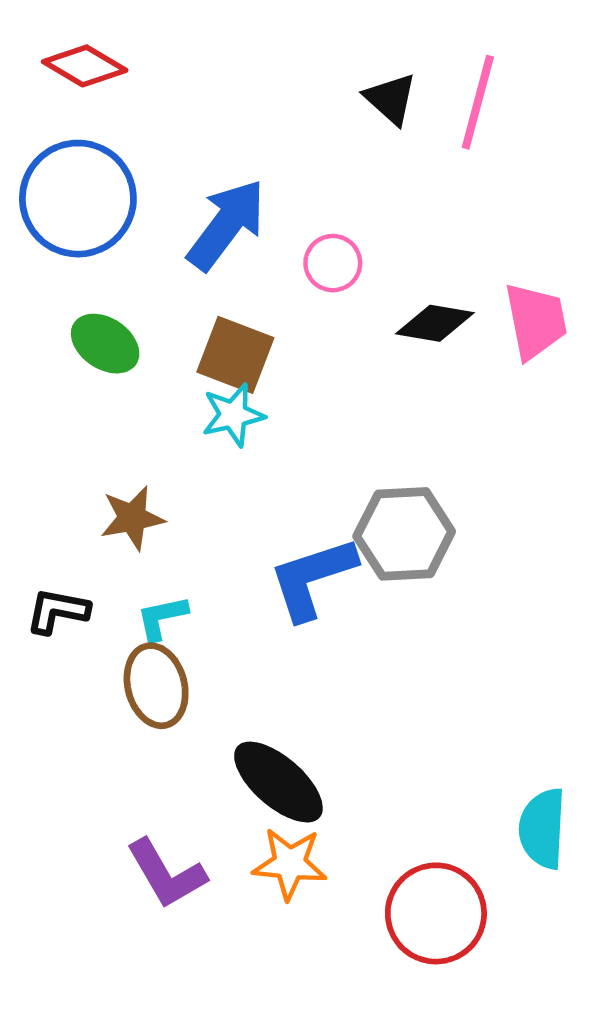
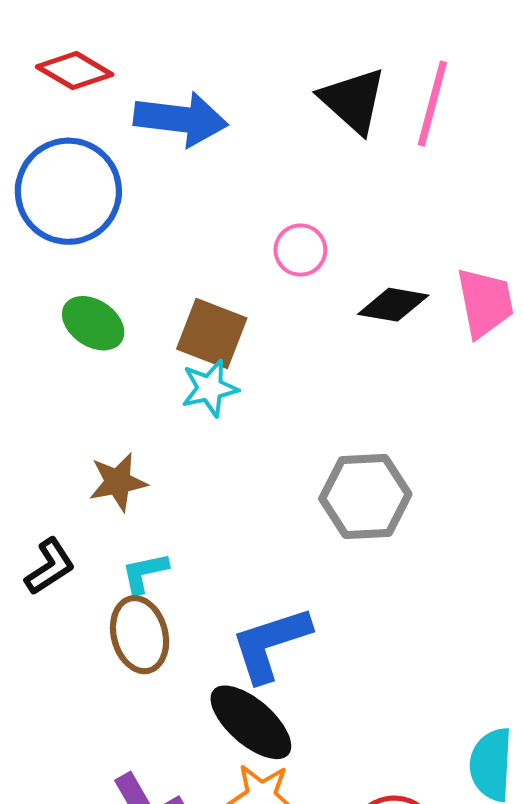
black triangle: (391, 99) -> (353, 100), size x1.4
blue arrow: (226, 225) -> (181, 119), moved, turned 60
blue L-shape: (312, 578) -> (270, 644), moved
black L-shape: (58, 611) -> (50, 567), turned 136

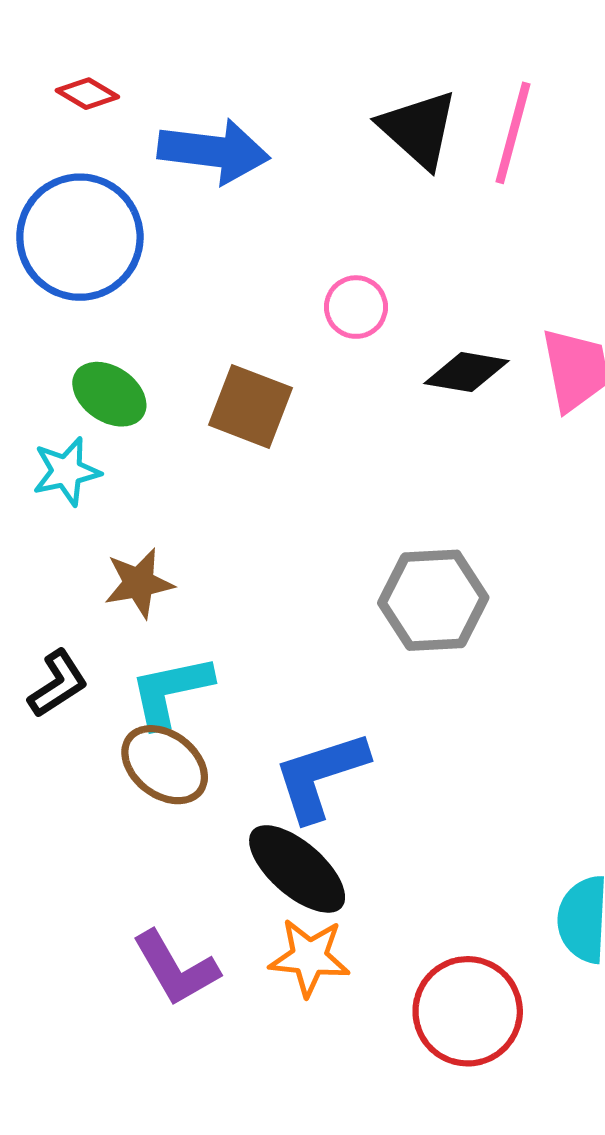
red diamond: (75, 71) -> (87, 94), size x0.7
cyan star: (210, 388) -> (66, 471), moved
cyan L-shape: (145, 573) -> (171, 691), size x1.5
brown ellipse: (140, 635) -> (165, 765), turned -38

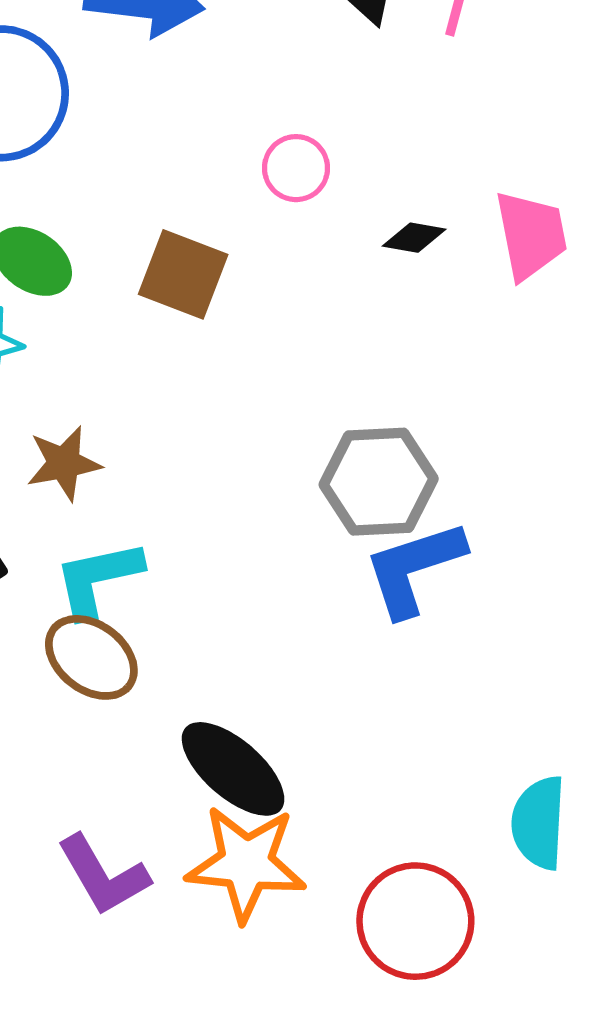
black diamond: (466, 372) -> (414, 238), size x0.7
blue L-shape: (320, 776) -> (414, 568), moved
orange star: (309, 957) -> (246, 863), size x1.4

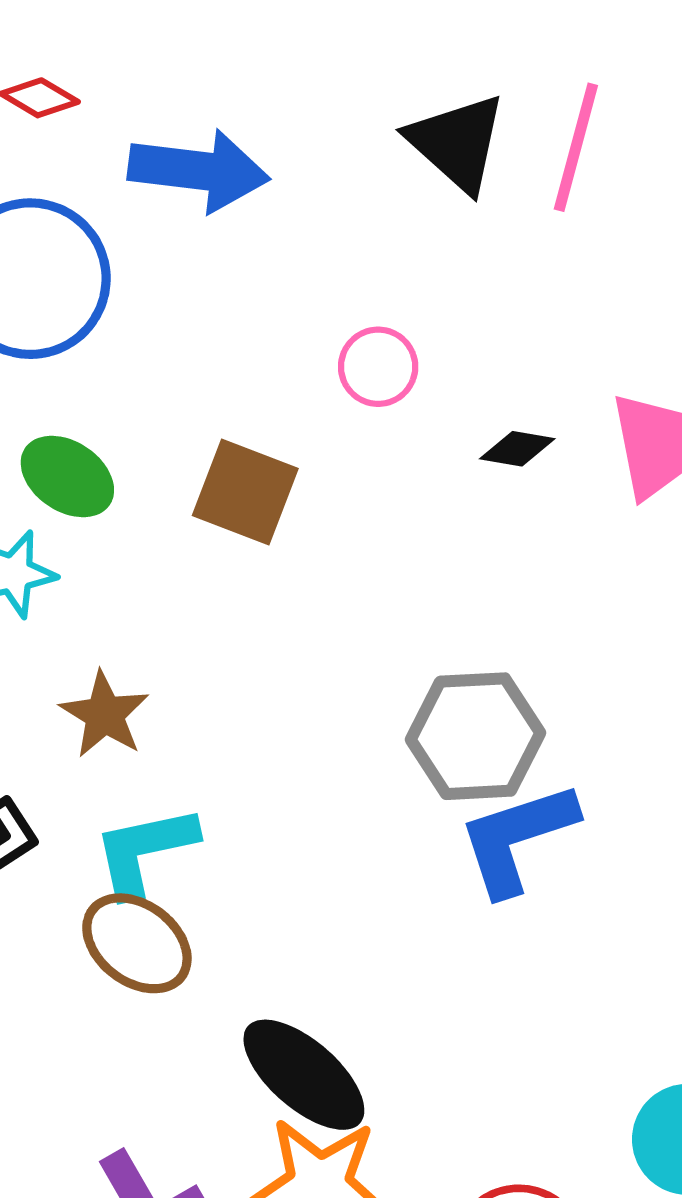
brown star: (64, 463) -> (105, 715), turned -30

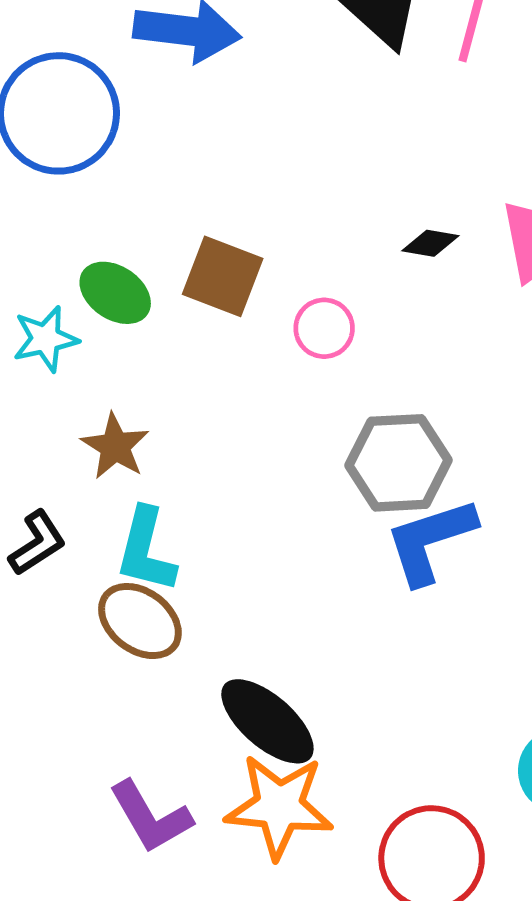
pink circle: (378, 367) -> (324, 328), moved
green ellipse: (67, 476) -> (115, 293), moved
cyan L-shape: (145, 851) -> (146, 550), turned -64

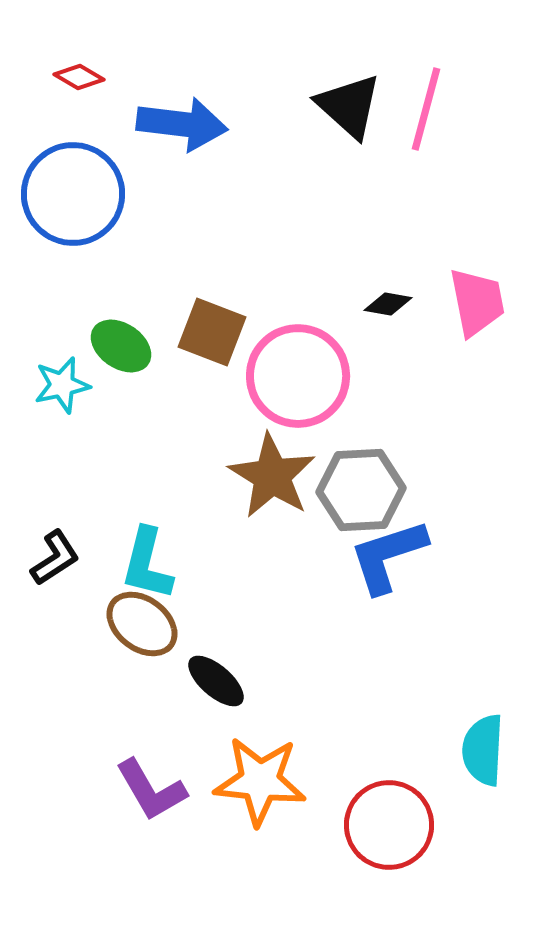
pink circle: (324, 328) -> (298, 376), size x2.0
brown star: (115, 446) -> (272, 476), moved, size x1.5
black ellipse: (267, 721) -> (216, 681), moved, size x0.7

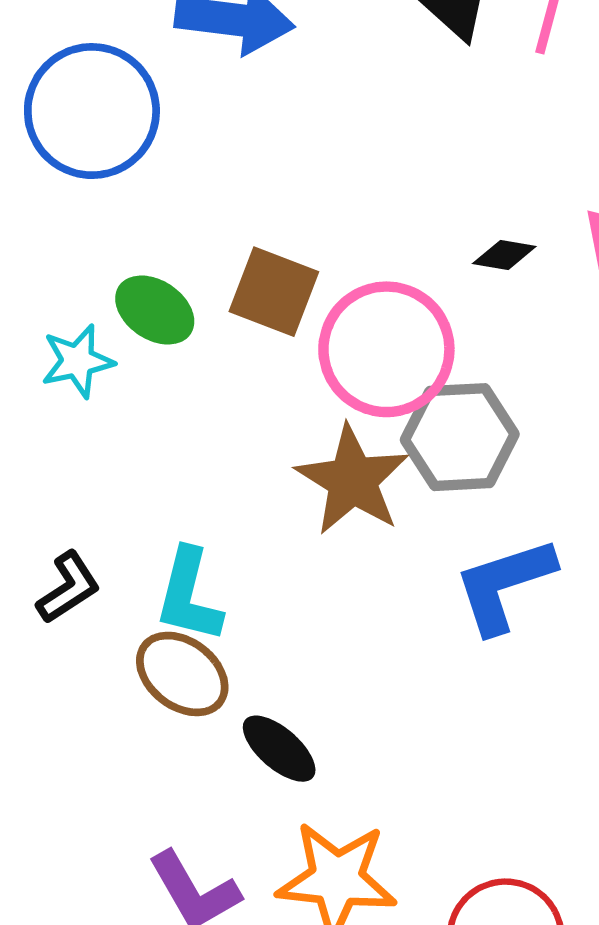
gray hexagon: (361, 490) -> (460, 437), moved

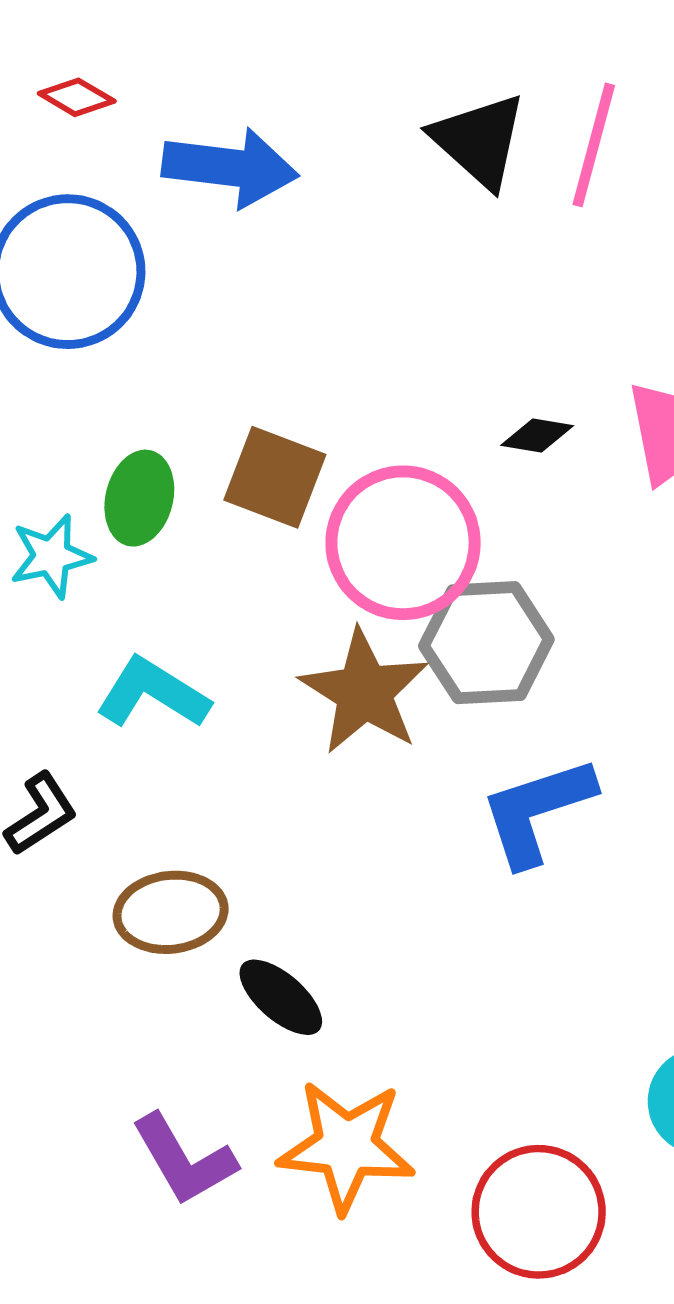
green ellipse: (155, 310) -> (139, 498), turned 70
cyan L-shape: (189, 595) -> (153, 693), moved, turned 108
brown ellipse: (182, 674) -> (171, 912), turned -44

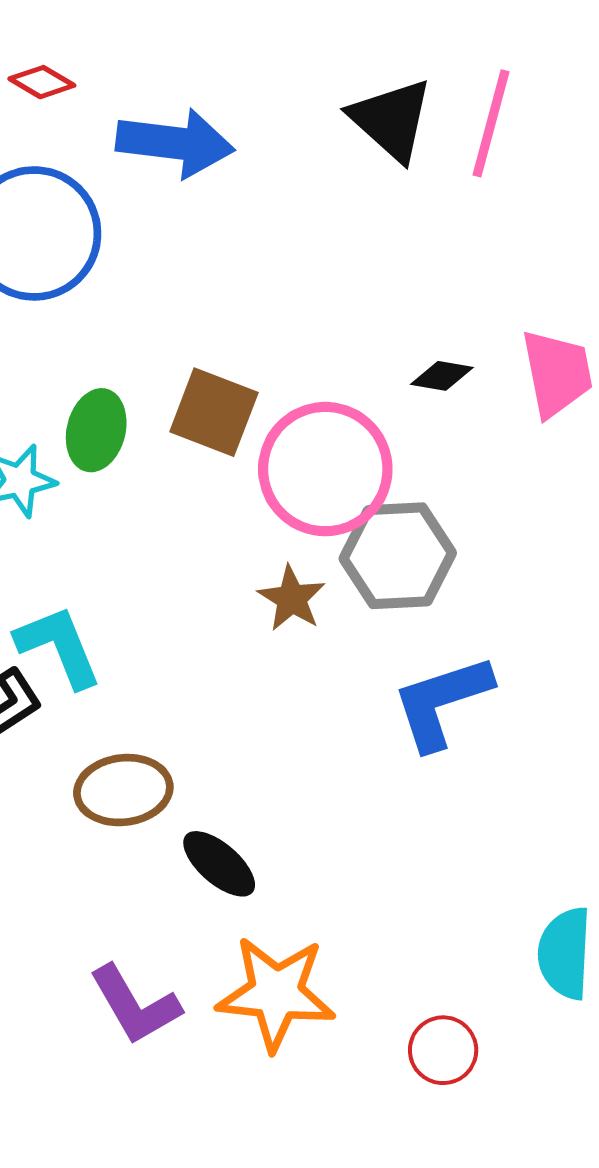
brown star: (364, 692) -> (292, 598), size x0.6
cyan L-shape: (153, 693) -> (59, 646), moved, turned 36
red circle: (539, 1212) -> (443, 1050), size x0.6

